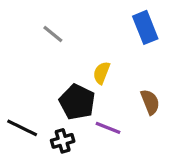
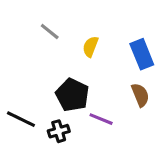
blue rectangle: (145, 27) -> (142, 54), moved
yellow semicircle: (102, 73) -> (90, 47), moved

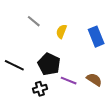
brown semicircle: (140, 95) -> (94, 80), moved, turned -35
black line: (21, 119) -> (14, 65), moved

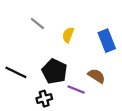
brown semicircle: (94, 80) -> (97, 76), moved

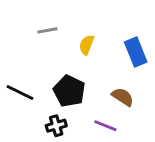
gray line: (37, 24) -> (48, 30), turned -49
purple line: (76, 89) -> (105, 126), moved

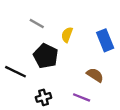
gray line: (48, 30) -> (37, 23), turned 40
black pentagon: (69, 91) -> (46, 56), moved

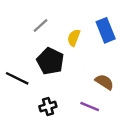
gray line: (37, 23) -> (41, 25), turned -72
blue rectangle: (105, 40) -> (106, 30), moved

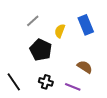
black line: (17, 78) -> (14, 82), moved, turned 30
black cross: (48, 107) -> (46, 82), moved, turned 32

